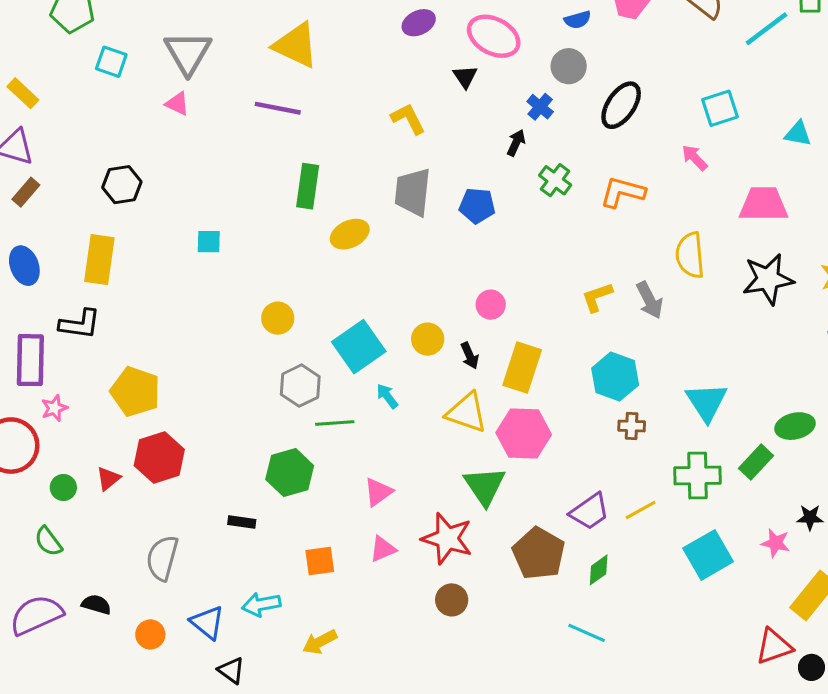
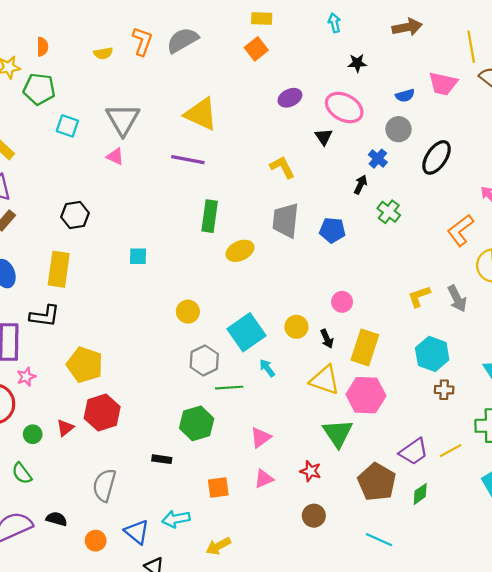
orange L-shape: (623, 192) -> (460, 230), moved, turned -52
red star: (447, 538) -> (311, 471), size x0.6
cyan line: (587, 633) -> (379, 540), moved

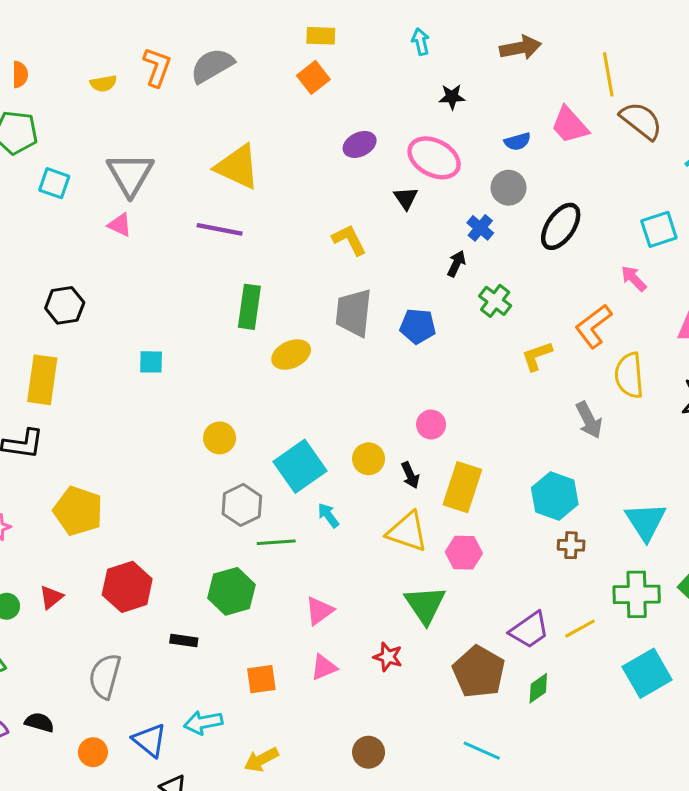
pink trapezoid: (443, 84) -> (570, 125), turned 36
yellow L-shape: (419, 296) -> (537, 356), moved
pink hexagon: (366, 395) -> (464, 553), size x0.7
red hexagon: (102, 413) -> (127, 587), moved
brown circle: (314, 516) -> (369, 752), moved

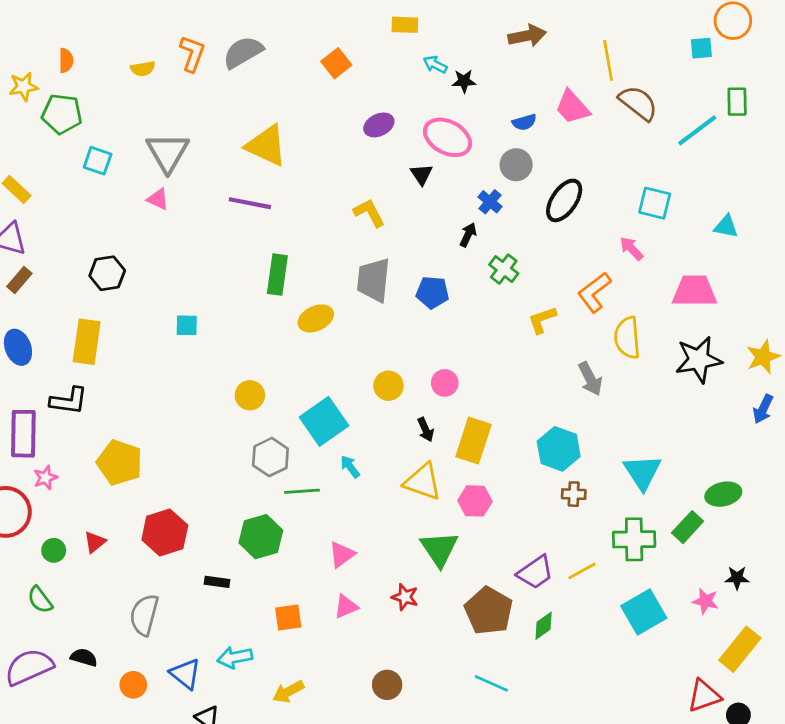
yellow rectangle: (321, 36) -> (405, 25), moved
cyan arrow: (421, 42) -> (435, 65), moved, turned -50
cyan square: (659, 229) -> (655, 203), turned 32
yellow circle: (369, 459) -> (388, 386), moved

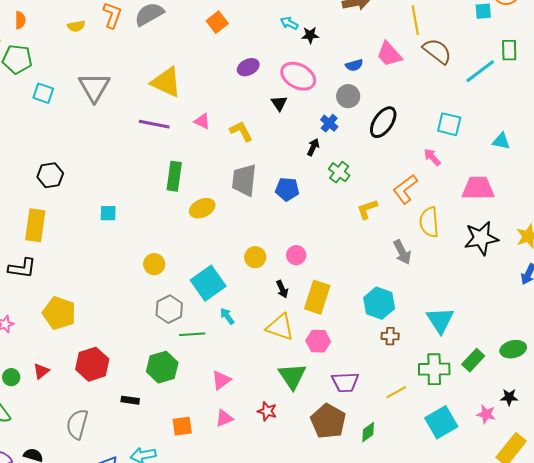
pink triangle: (158, 199) -> (202, 121), moved
green ellipse: (723, 494) -> (513, 349), moved
purple trapezoid: (535, 572) -> (345, 382), moved, turned 32

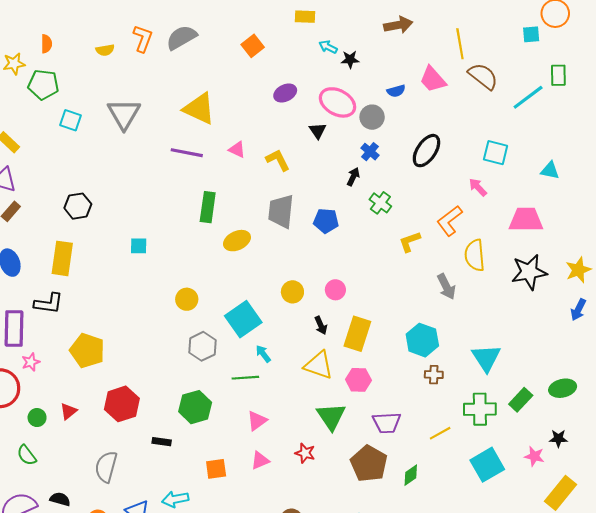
gray circle: (348, 96) -> (372, 117), moved
green line: (192, 334) -> (245, 378), moved

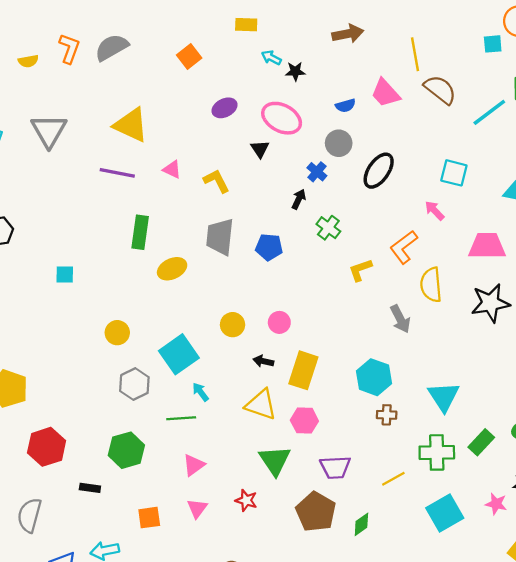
gray circle: (372, 117) -> (339, 143), moved
black arrow: (321, 325) -> (263, 361), turned 126
pink triangle: (260, 460) -> (197, 508), turned -30

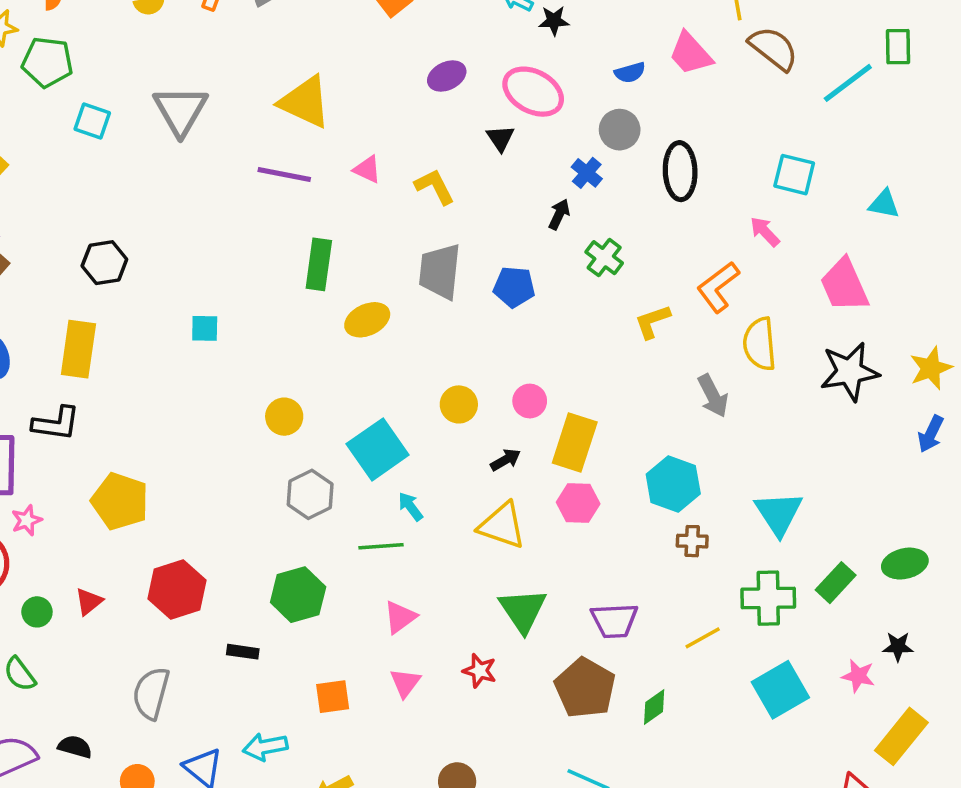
black ellipse: (379, 171) -> (680, 171), turned -36
pink trapezoid: (487, 246) -> (844, 285), turned -114
black arrow: (263, 361) -> (505, 460), turned 138
yellow rectangle: (303, 370) -> (575, 443), moved
pink hexagon: (304, 421) -> (578, 503), moved

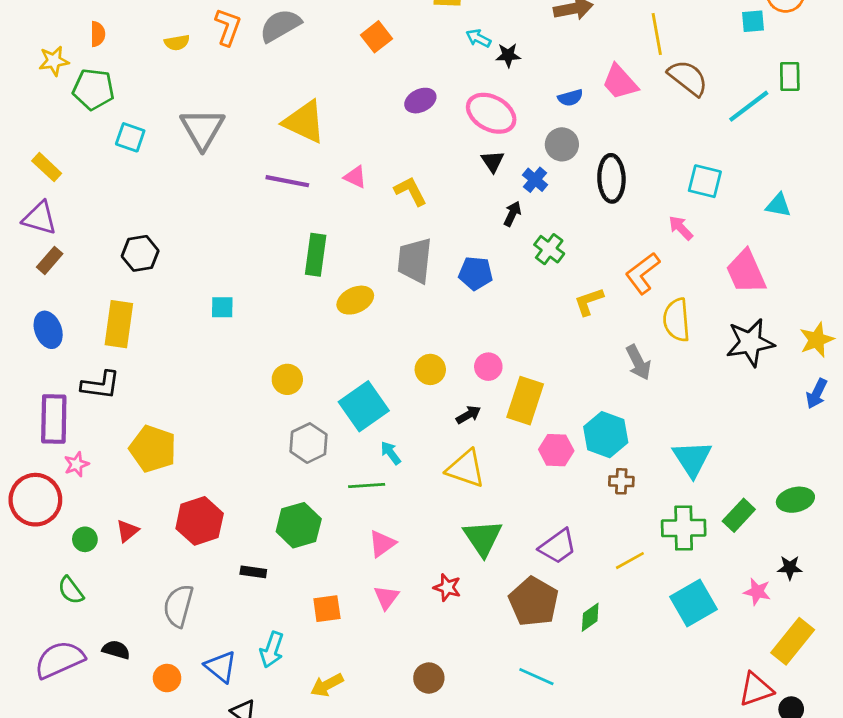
black triangle: (500, 138) -> (493, 161), moved
pink hexagon: (578, 503) -> (556, 450), moved
purple trapezoid: (614, 621) -> (558, 546), turned -33
cyan arrow: (265, 747) -> (272, 650), turned -60

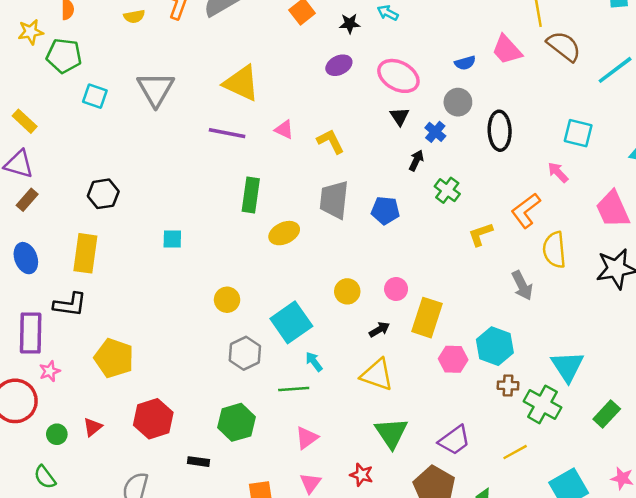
black star: (508, 55) -> (350, 24), moved
green cross: (684, 528) -> (542, 404), moved, turned 30

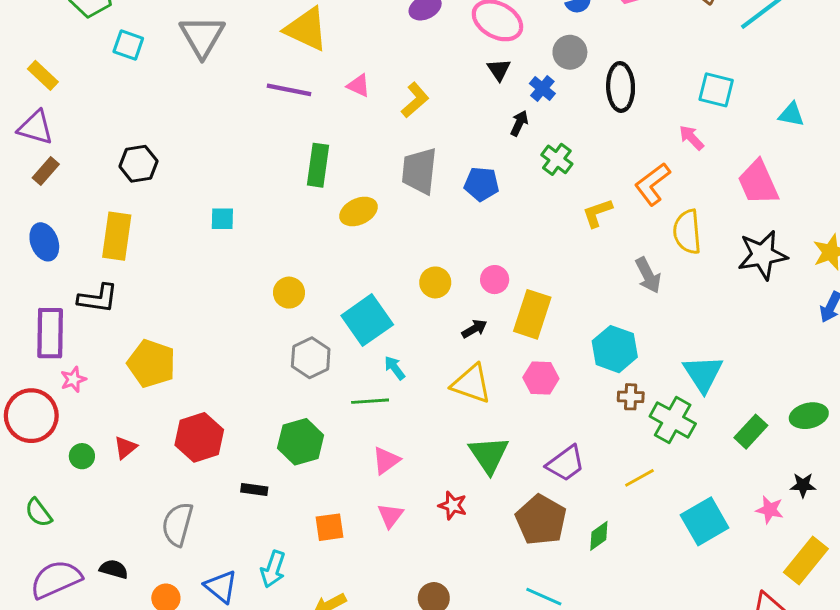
yellow L-shape: (331, 141) -> (415, 100), turned 76
pink hexagon: (453, 359) -> (541, 378), moved
green semicircle: (45, 477) -> (39, 513), moved

